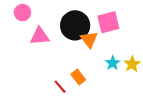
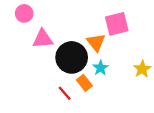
black circle: (75, 25) -> (72, 57), moved
cyan star: (113, 63) -> (101, 68), moved

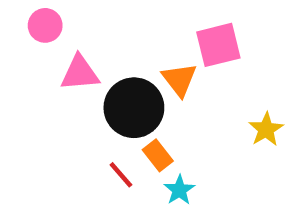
cyan star: (101, 68) -> (179, 190), moved

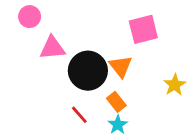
orange triangle: (179, 80) -> (121, 66), moved
orange rectangle: (158, 155) -> (116, 102), moved

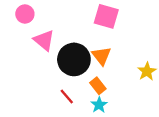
pink square: (143, 29) -> (106, 16), moved, turned 30
pink triangle: (52, 48) -> (44, 40), turned 45

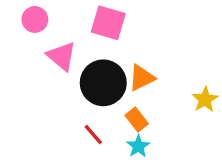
pink square: (106, 16) -> (108, 23), moved
orange triangle: (101, 56) -> (142, 78), turned 42

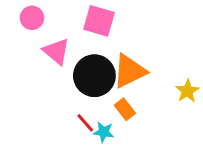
orange triangle: (142, 78) -> (129, 71), size x1.4
cyan star: (138, 146) -> (104, 132), moved, turned -30

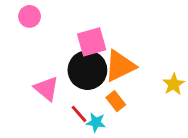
pink square: (99, 21) -> (92, 42), moved, turned -32
pink triangle: (56, 51) -> (46, 88), moved

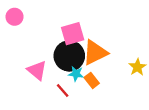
pink circle: (30, 16) -> (15, 17), moved
cyan star: (96, 122) -> (76, 74), moved

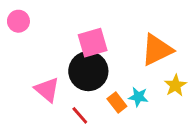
orange triangle: (95, 53) -> (157, 50), moved
cyan star: (76, 74) -> (138, 97), moved

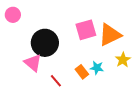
pink square: (93, 43) -> (86, 30), moved
black circle: (88, 71) -> (45, 43), moved

